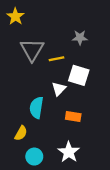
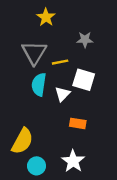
yellow star: (15, 16) -> (46, 17), moved
cyan semicircle: (36, 108) -> (39, 84), moved
yellow semicircle: (21, 133) -> (22, 141), size x1.6

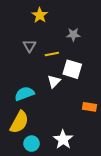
gray triangle: (34, 53) -> (29, 46), size x0.6
cyan semicircle: (39, 84) -> (24, 94), moved, turned 60
orange rectangle: (78, 123) -> (90, 107), moved

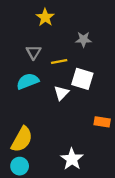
cyan semicircle: (24, 94) -> (28, 81), moved
cyan circle: (32, 144) -> (20, 166), moved

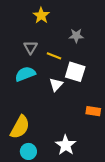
yellow line: (59, 61) -> (54, 56), turned 32
cyan circle: (20, 166) -> (28, 151), moved

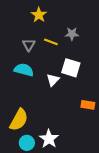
yellow line: (54, 56) -> (51, 42), moved
cyan semicircle: (25, 74) -> (24, 70), turned 36
white star: (66, 145) -> (49, 139), moved

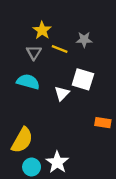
yellow star: (39, 15) -> (42, 30), moved

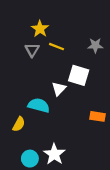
gray star: (84, 40) -> (95, 45), moved
cyan semicircle: (28, 82) -> (39, 105), moved
yellow semicircle: (22, 140) -> (19, 124), moved, size x0.6

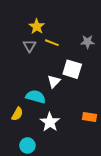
orange rectangle: (98, 116) -> (90, 117), moved
white star: (54, 154) -> (50, 122), moved

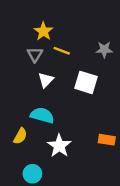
white triangle: (54, 81) -> (46, 80), moved

